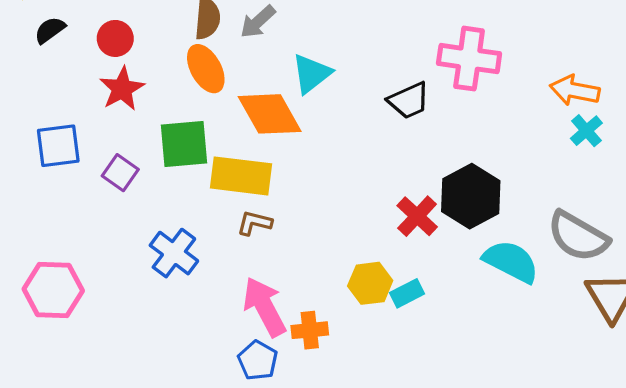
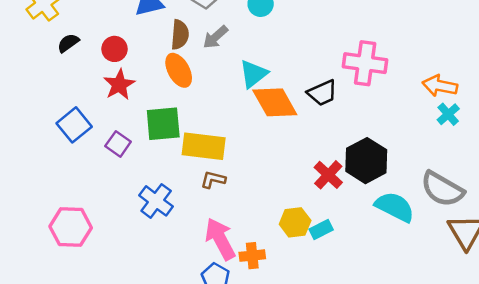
orange diamond: (270, 114) -> (275, 102), moved
blue square: (58, 146) -> (74, 125), turned -32

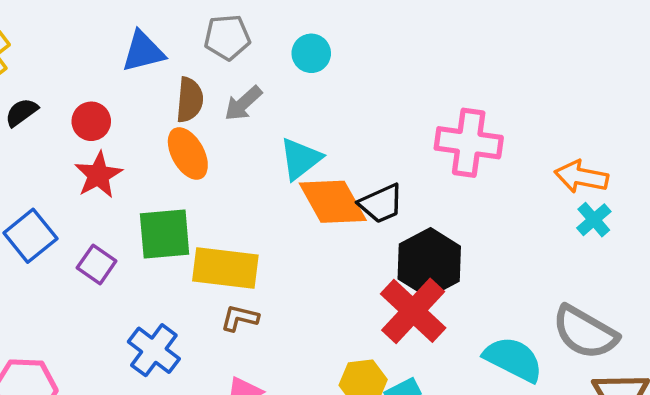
black trapezoid: (322, 93) -> (381, 204), moved
black hexagon: (366, 161) -> (429, 263), moved
red cross: (328, 175) -> (413, 311), size x1.5

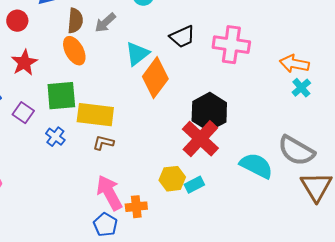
red circle: (91, 121) -> (17, 21), moved
orange diamond: (333, 202) -> (155, 78), turned 66
black trapezoid: (381, 204) -> (182, 37), moved
blue cross: (154, 350) -> (55, 137), moved, size x0.7

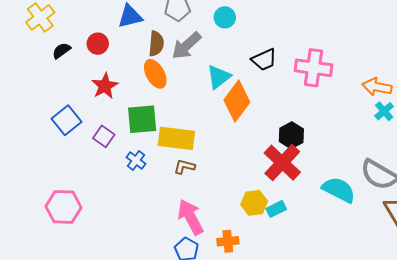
gray arrow: (105, 23) -> (186, 46), size x1.4
black hexagon: (209, 112) -> (291, 135), size x0.7
orange cross: (136, 207) -> (228, 241), moved

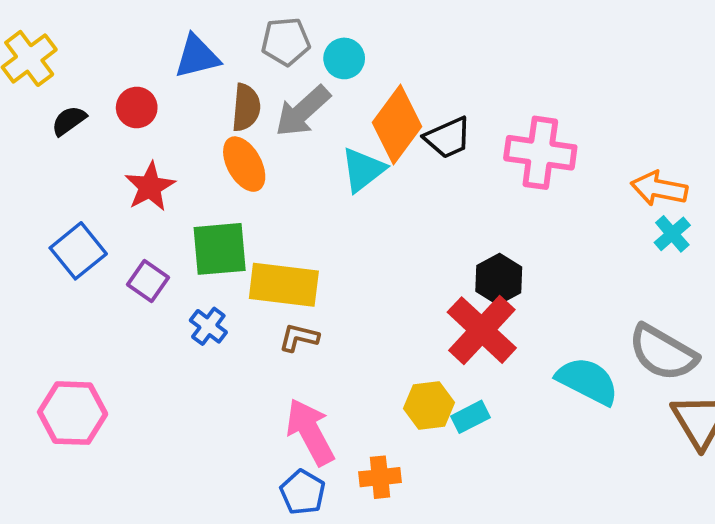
cyan circle: (225, 17) -> (344, 58), moved
orange diamond: (237, 101) -> (397, 124), moved

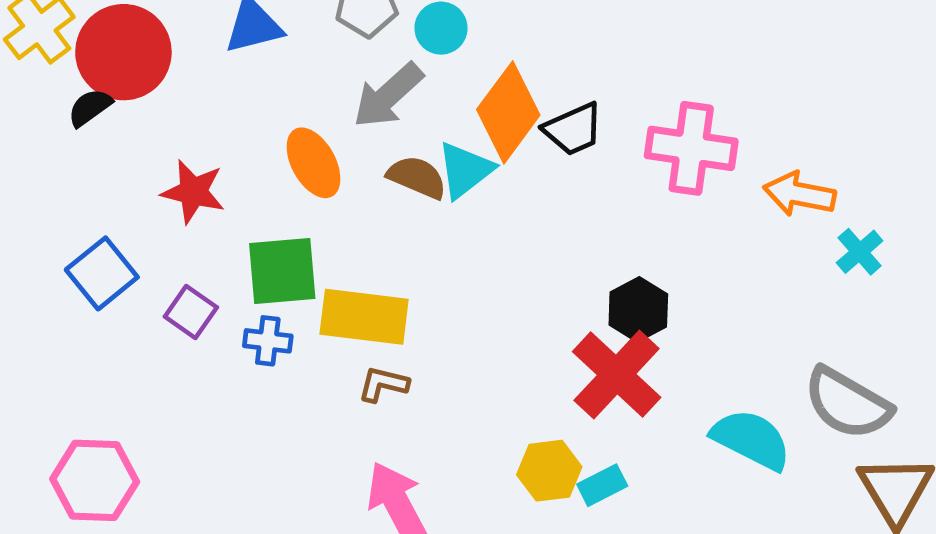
red circle: (137, 107) -> (123, 52), moved, size x1.8
brown semicircle: (246, 107) -> (417, 177), moved, turned -72
red star: (150, 187) -> (193, 192), turned -30
orange arrow: (659, 189) -> (799, 194), moved
blue cross: (208, 326) -> (268, 341), moved, turned -30

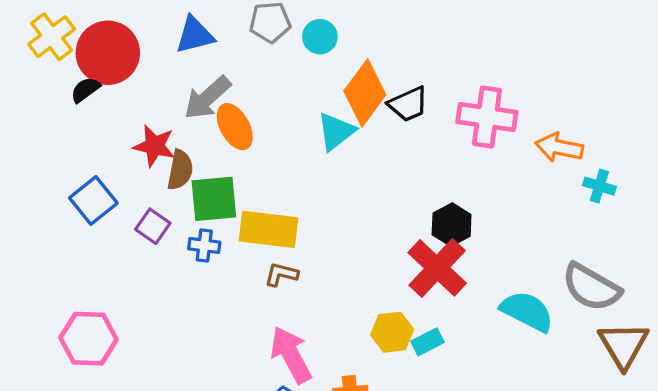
gray arrow: (388, 95) -> (207, 98), moved
brown semicircle: (417, 177) -> (180, 170), moved, turned 78
cyan cross: (860, 252) -> (599, 186), turned -32

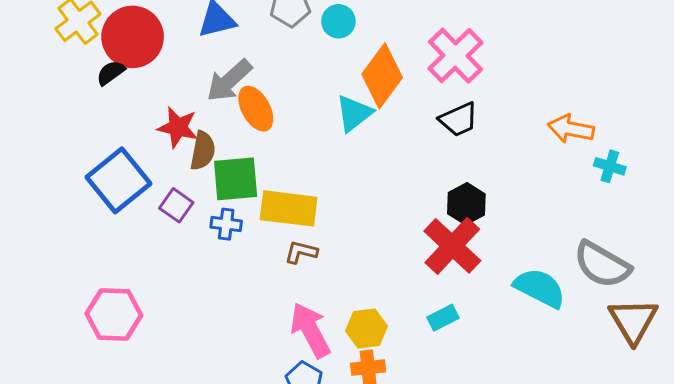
black trapezoid: (408, 104) -> (459, 120), moved
pink cross: (487, 117) -> (455, 56), moved, turned 38
blue square: (93, 200) -> (119, 180), size x1.4
yellow hexagon: (392, 332) -> (367, 329), moved

